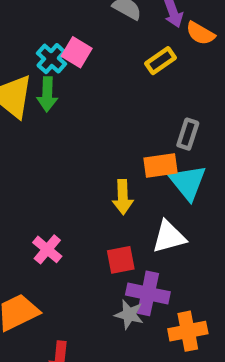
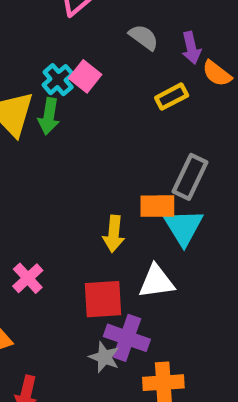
gray rectangle: (188, 134) -> (190, 177), size x1.4
red square: (121, 260) -> (103, 299), size x1.4

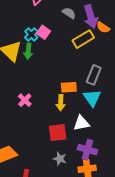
purple arrow: (191, 48) -> (91, 17), size x1.6
yellow rectangle: (172, 97) -> (83, 39), size x1.5
orange rectangle: (157, 206) -> (69, 87), moved
pink cross: (28, 278) -> (25, 100), moved
purple cross: (127, 338) -> (87, 150), moved

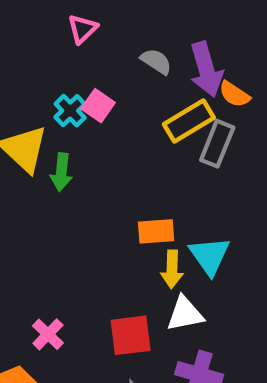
green arrow: (28, 51) -> (61, 172), moved
gray rectangle: (94, 75) -> (217, 144), moved
pink cross: (25, 100) -> (48, 334), moved
yellow arrow: (61, 103) -> (172, 269), moved

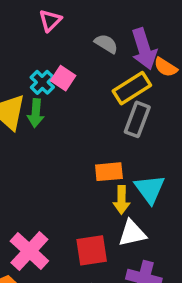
gray rectangle: (217, 144) -> (137, 119), moved
green arrow: (61, 172) -> (36, 113), moved
pink cross: (48, 334) -> (29, 251), size x1.6

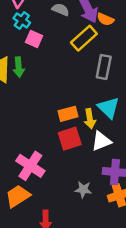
cyan cross: (42, 82) -> (22, 20), moved
gray rectangle: (137, 119) -> (104, 67), moved
orange rectangle: (109, 172) -> (68, 114), moved
red square: (92, 250) -> (70, 139), moved

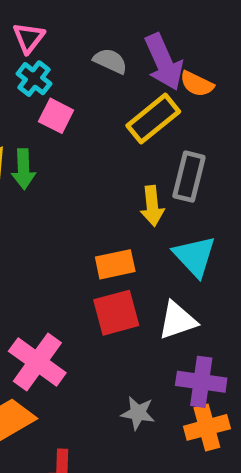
yellow arrow: (90, 119) -> (152, 206), moved

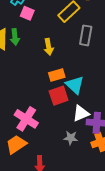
yellow arrow: (152, 206) -> (49, 47), moved
cyan triangle: (195, 256) -> (75, 85), moved
white triangle: (177, 320) -> (81, 113), moved

